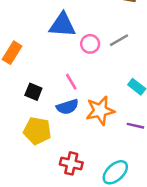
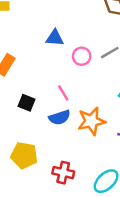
blue triangle: (62, 25) -> (55, 38), size x0.7
yellow pentagon: (37, 131) -> (24, 155), moved

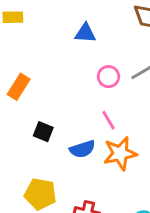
blue triangle: (55, 38) -> (85, 33), moved
pink line: (63, 93) -> (108, 120), moved

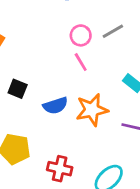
pink line: (108, 120) -> (81, 62), moved

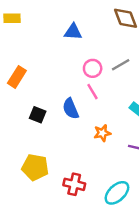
blue semicircle: (55, 106) -> (71, 109), moved, turned 85
orange star: (92, 110) -> (102, 133), size x0.6

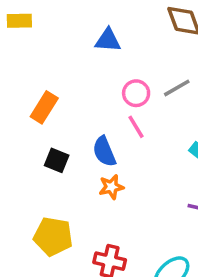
orange rectangle: (17, 77) -> (44, 107), moved
orange star: (102, 133) -> (111, 187), moved

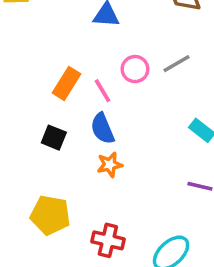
orange rectangle: (44, 107) -> (66, 83), moved
pink line: (136, 127) -> (103, 91), moved

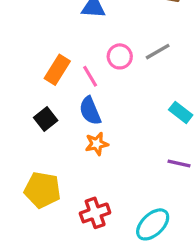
black square: (54, 138) -> (46, 119), turned 30
red cross: (108, 240) -> (95, 213), turned -32

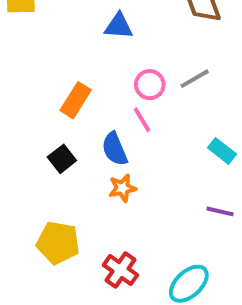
pink line: (90, 76) -> (142, 120), moved
red cross: (95, 213) -> (120, 270), turned -36

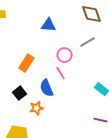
gray line: (195, 79) -> (88, 42), moved
orange star: (122, 188) -> (37, 108), moved

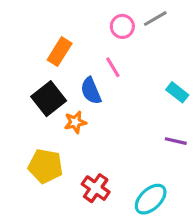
pink circle: (65, 55) -> (122, 26), moved
black square: (20, 93) -> (49, 99), size x1.5

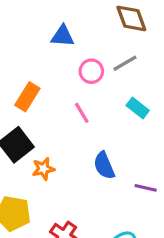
blue semicircle: (91, 91) -> (104, 166), moved
cyan rectangle: (177, 92) -> (138, 108), moved

